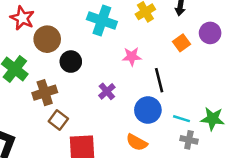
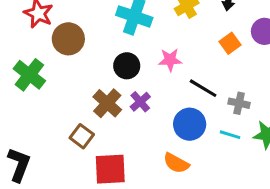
black circle: (71, 62) -> (127, 66), moved
black line: (159, 80) -> (203, 88), turned -45
brown cross: (45, 93) -> (107, 103), moved, turned -30
gray cross: (189, 140) -> (239, 103), moved

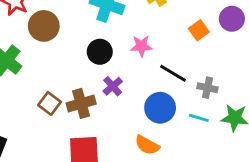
brown cross: (107, 103) -> (81, 103), moved, turned 32
brown square: (82, 136) -> (50, 103), moved

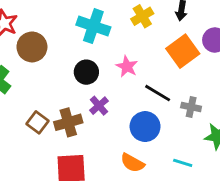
orange square: (199, 30) -> (183, 51), size x1.6
pink star: (141, 46) -> (127, 67), turned 30
cyan line: (199, 118) -> (183, 163), moved

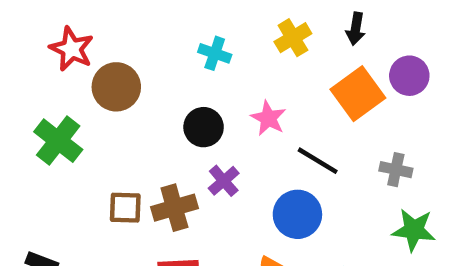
cyan cross: (93, 26) -> (215, 53), size x0.6
gray cross: (191, 107) -> (396, 170), moved
brown square: (38, 122) -> (125, 208), turned -35

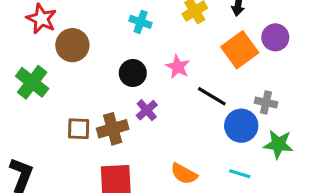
blue circle: (297, 214) -> (241, 126), moved

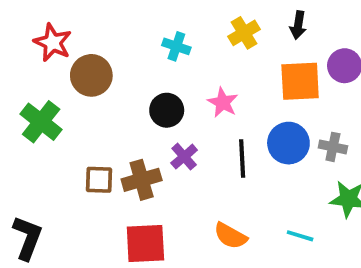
orange square: (240, 50) -> (300, 81), turned 33
black line: (212, 96) -> (242, 159), moved, turned 56
blue circle: (241, 126) -> (288, 143), moved

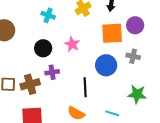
gray cross: (333, 147) -> (133, 56), moved
purple cross: (184, 157) -> (52, 72), turned 32
black line: (242, 159) -> (85, 87), moved

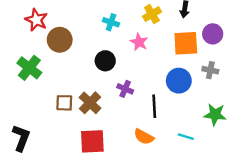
pink star: (72, 44) -> (139, 42), moved
purple cross: (52, 72) -> (125, 89), moved, turned 32
brown cross: (30, 84) -> (90, 103), turned -30

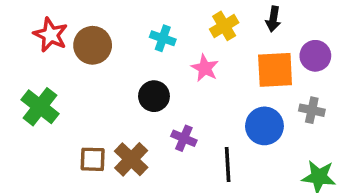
brown circle: (60, 40) -> (93, 45), moved

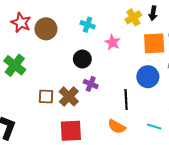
yellow cross: (224, 26) -> (133, 17), moved
purple cross: (184, 138) -> (91, 84), moved

